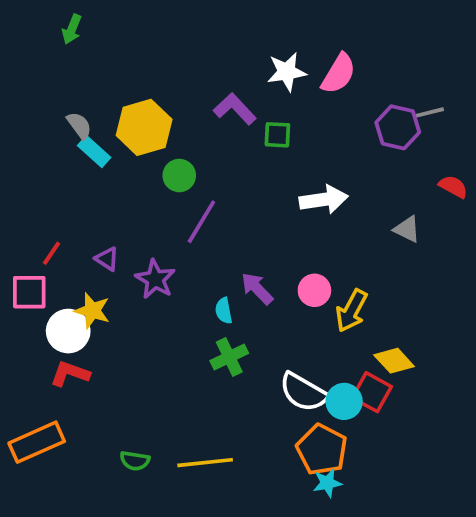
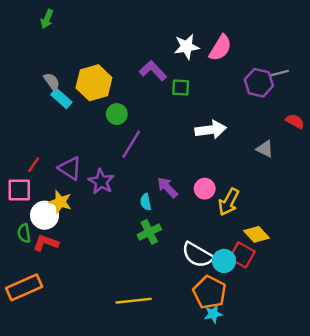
purple triangle: (107, 259) -> (70, 168), size x1.5
green semicircle: (135, 461) -> (24, 233), moved, turned 72

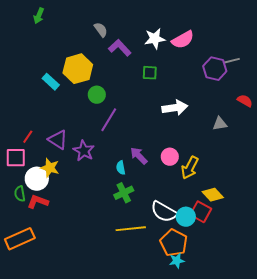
pink semicircle: (220, 48) -> (183, 40), turned 30
purple L-shape: (153, 71) -> (120, 48), moved
gray semicircle: (52, 82) -> (101, 30), moved
gray triangle: (265, 149) -> (220, 124), turned -35
yellow line: (134, 301) -> (131, 229), moved

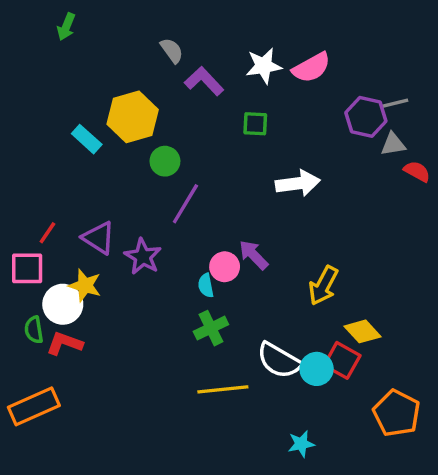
gray triangle: (220, 124) -> (393, 144), moved
purple arrow: (139, 156) -> (254, 255), moved
pink circle: (170, 157) -> (225, 267), moved
orange pentagon: (174, 243) -> (397, 413), moved

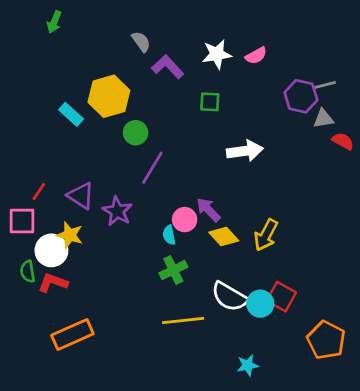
pink semicircle: (311, 68) -> (256, 56), size x0.7
yellow diamond: (363, 331) -> (224, 236), moved
orange rectangle: (34, 406) -> (72, 335), moved

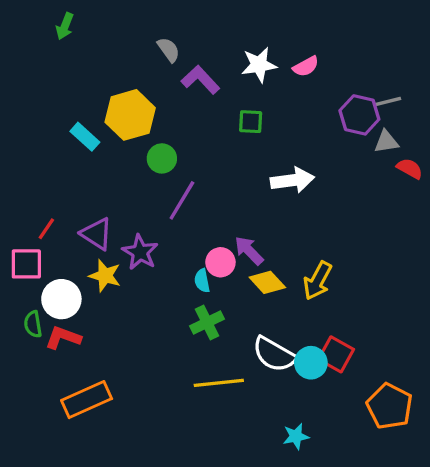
yellow star: (70, 235) -> (105, 276), moved

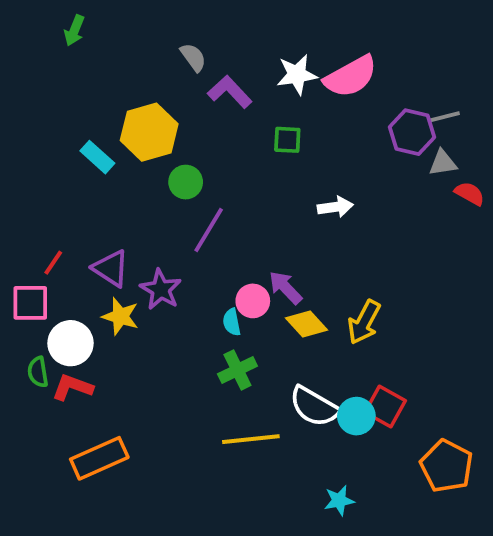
pink semicircle: (306, 66) -> (351, 76), size x1.8
white arrow: (292, 180) -> (335, 207), size x0.7

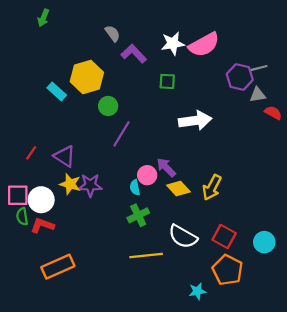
white arrow: (335, 207) -> (195, 120), size x1.6
purple star: (161, 289) -> (90, 185), moved, turned -30
pink square: (30, 303) -> (18, 195), moved
cyan circle: (356, 416) -> (264, 242), moved
orange pentagon: (447, 466) -> (227, 270), moved

